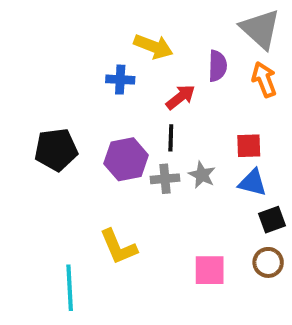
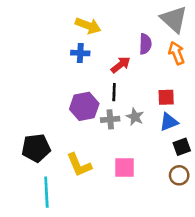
yellow arrow: (153, 46) -> (88, 26), moved
black pentagon: (56, 150) -> (36, 148), moved
blue triangle: (253, 183) -> (169, 122), turned -36
pink square: (210, 270) -> (125, 167), moved

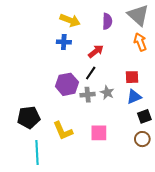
purple semicircle: (145, 44) -> (107, 21), moved
black line: (114, 92) -> (91, 73), turned 32

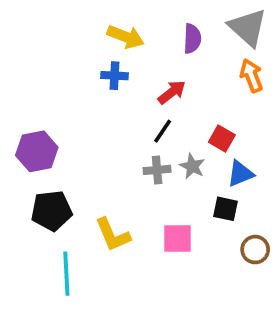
red square: (132, 77) -> (222, 139), moved, turned 32
purple hexagon: (67, 84) -> (37, 151), moved
black square: (144, 116) -> (226, 209), moved, turned 32

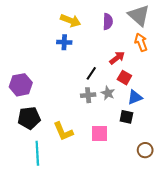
red arrow: (172, 92) -> (117, 58), moved
brown circle: (255, 250) -> (145, 150), moved

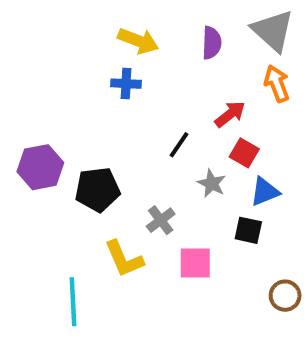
gray cross: (88, 95) -> (161, 220), moved, turned -32
black pentagon: (29, 118) -> (97, 190), moved

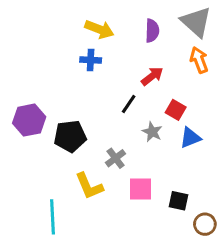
red arrow: (230, 114) -> (152, 76), moved
black square: (248, 230) -> (179, 201), moved
brown circle: (285, 296) -> (205, 224), moved

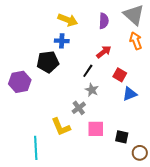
gray star: (152, 132) -> (92, 90), moved
black pentagon: (70, 136) -> (48, 62), moved

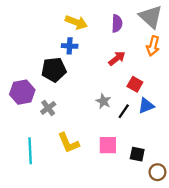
orange arrow: (136, 41) -> (153, 46), turned -144
black line: (88, 71) -> (124, 111), moved
gray cross: (79, 108) -> (48, 108), moved
cyan line: (36, 148) -> (30, 151), moved

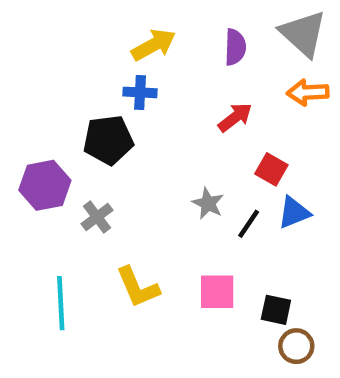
yellow arrow: (76, 22) -> (154, 45), turned -50
orange arrow: (153, 46) -> (308, 92), turned 72
brown circle: (157, 172) -> (296, 346), moved

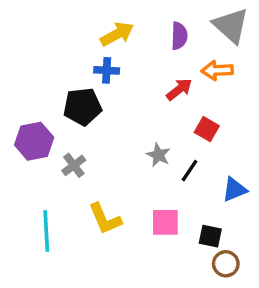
orange arrow: (308, 92) -> (217, 70), moved
blue triangle: (294, 212) -> (234, 190), moved

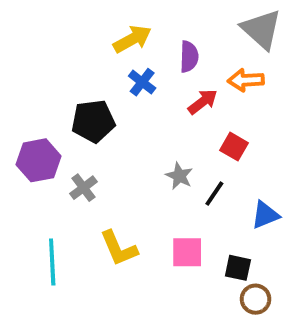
purple semicircle: (179, 36) -> (189, 57), moved
blue cross: (107, 70) -> (142, 82), moved, turned 35

